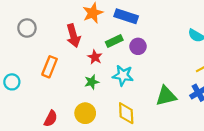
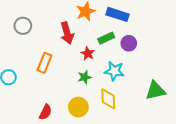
yellow diamond: (126, 113) -> (108, 99), moved

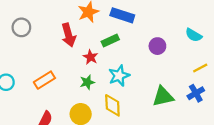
purple circle: (129, 43) -> (157, 46), moved
orange rectangle: (44, 63) -> (44, 80), moved, turned 36
cyan star: (114, 71) -> (119, 76), turned -30

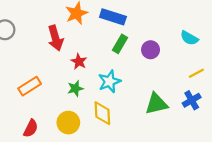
green rectangle: (110, 41) -> (120, 44), moved, turned -35

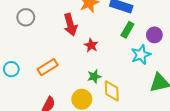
cyan star: (109, 81) -> (141, 55), moved
green star: (75, 88) -> (94, 76), moved

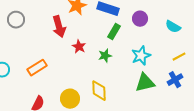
purple circle: (154, 35) -> (140, 19), moved
cyan star: (141, 55) -> (141, 56), moved
green star: (94, 76) -> (105, 56), moved

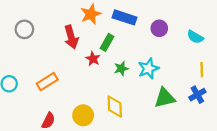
green rectangle: (114, 32) -> (107, 42), moved
cyan star: (141, 56) -> (148, 69), moved
yellow line: (179, 57) -> (202, 70), turned -64

